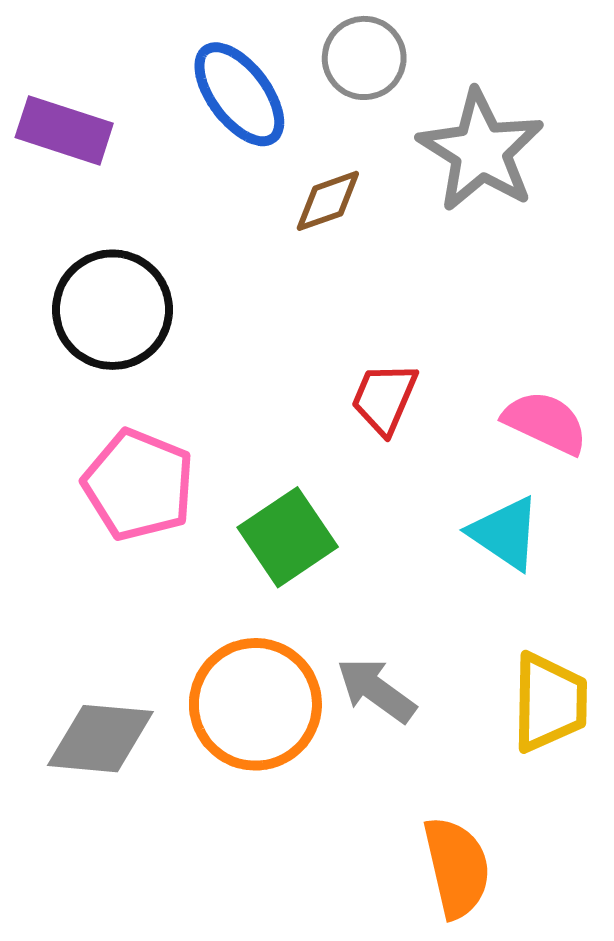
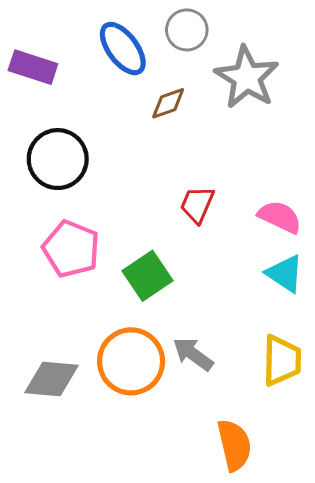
cyan triangle: (505, 533) -> (285, 274), moved

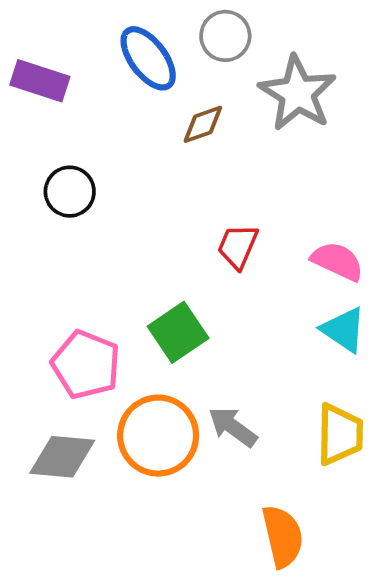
black circle: (58, 159) -> (70, 192), size x0.7
pink pentagon: (71, 249) -> (86, 365), moved

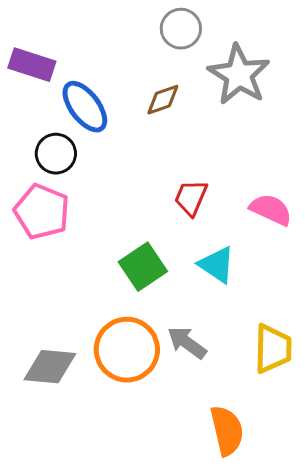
blue ellipse: (148, 58) -> (85, 107), moved
cyan triangle: (344, 330) -> (217, 265), moved
pink pentagon: (86, 365) -> (42, 212), moved

